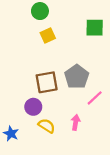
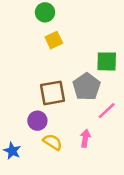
green square: (95, 28) -> (107, 61), moved

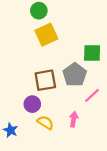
yellow square: (54, 40) -> (46, 35), size x1.5

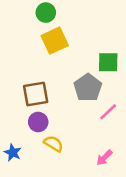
brown square: (45, 80) -> (36, 94), moved
pink arrow: (74, 119) -> (104, 158), moved, turned -144

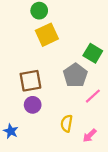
green square: (108, 62) -> (93, 53), turned 30
yellow semicircle: (53, 144) -> (67, 123), moved, turned -112

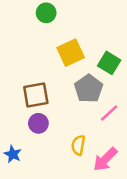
yellow square: (47, 35) -> (71, 53), moved
pink arrow: (90, 135) -> (105, 159), size x1.5

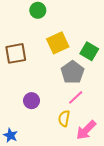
brown square: (36, 95) -> (16, 53), moved
pink line: (109, 113) -> (76, 97), moved
blue star: (13, 154) -> (10, 135), moved

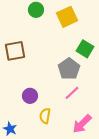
yellow square: (58, 43) -> (67, 17), moved
yellow semicircle: (64, 119) -> (45, 116), moved

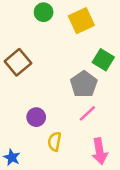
brown square: (15, 51) -> (18, 62), turned -30
pink arrow: (82, 124) -> (100, 151), turned -55

